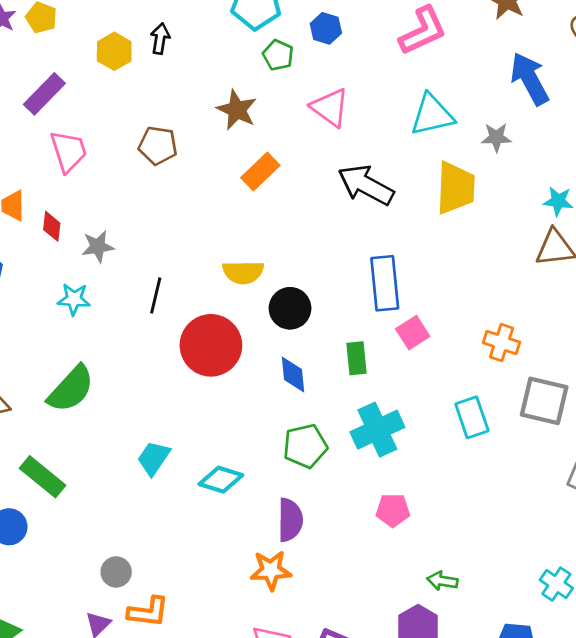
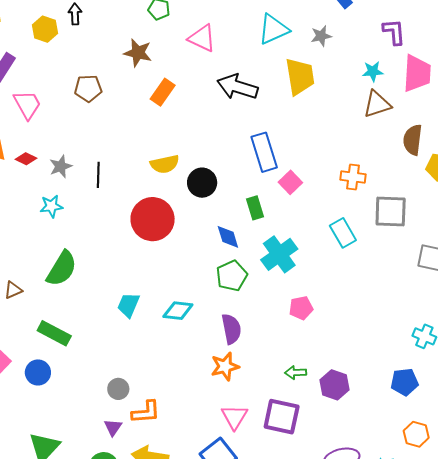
red diamond: (52, 226) -> (26, 159), turned -60
black line: (156, 295) -> (98, 175), moved
blue diamond: (293, 374) -> (228, 237), moved
green arrow: (442, 581) -> (296, 373), moved

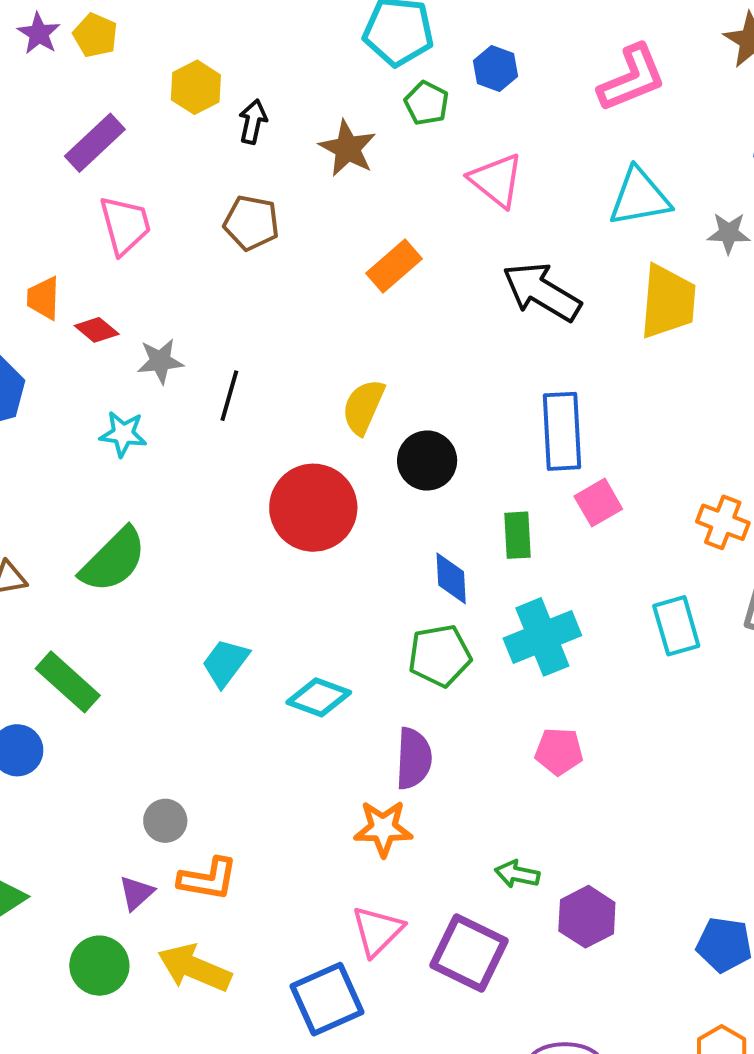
black arrow: (75, 14) -> (253, 122), moved
brown star: (138, 53) -> (348, 148), moved
yellow semicircle: (165, 164) -> (363, 407), turned 112

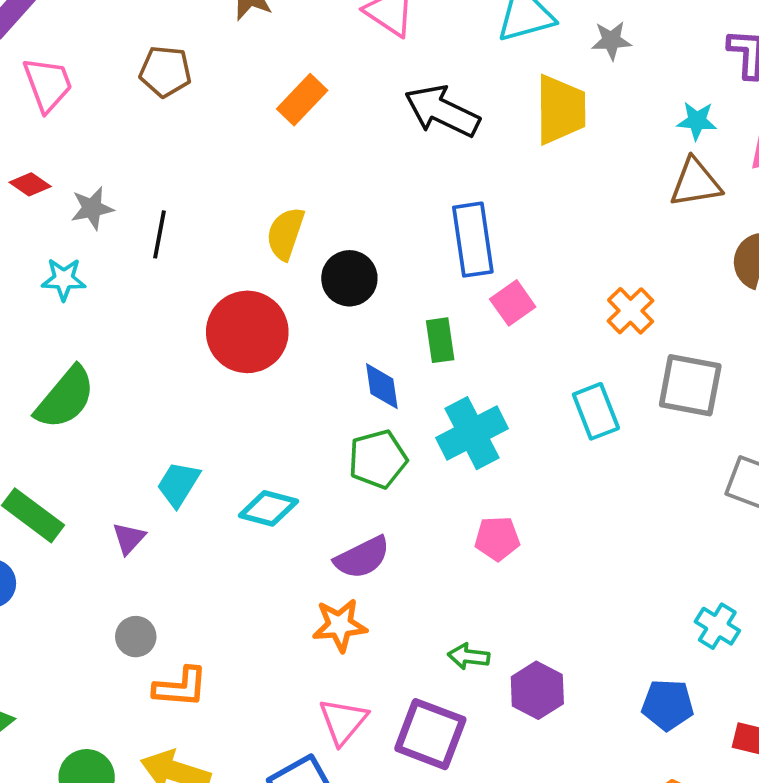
orange cross: (723, 522) -> (631, 311), turned 30
purple semicircle: (414, 759) -> (362, 557), turned 66
purple triangle: (136, 893) -> (129, 538), moved

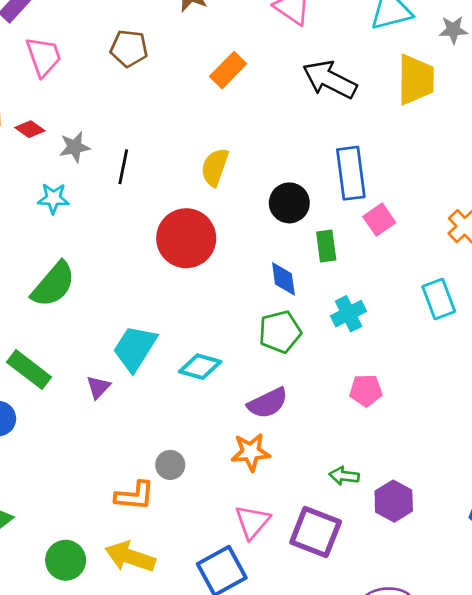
black circle: (349, 278) -> (289, 203), moved
cyan cross: (472, 433) -> (349, 314), size x0.7
cyan trapezoid: (178, 484) -> (135, 348), size x1.4
gray circle: (136, 637) -> (170, 465), moved

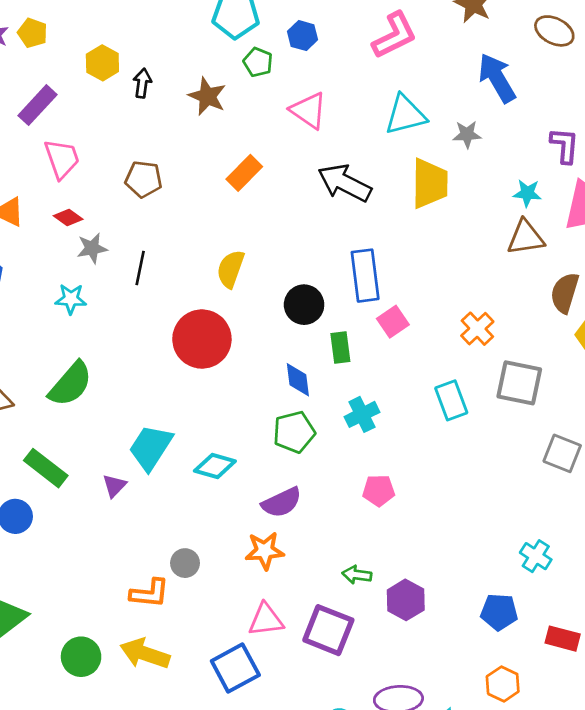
brown pentagon: (129, 48) -> (144, 179), moved
red diamond: (30, 129) -> (68, 218), moved
pink triangle: (252, 522) -> (266, 620), turned 42

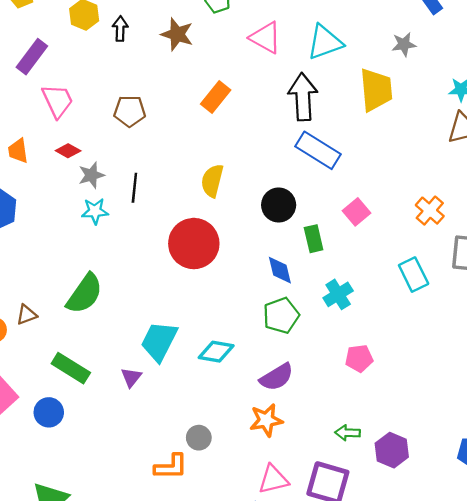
cyan triangle: (405, 115) -> (325, 42), moved
black arrow: (345, 183) -> (303, 97), turned 66
blue rectangle: (365, 276) -> (318, 150), moved, turned -45
cyan star: (71, 299) -> (95, 211), moved

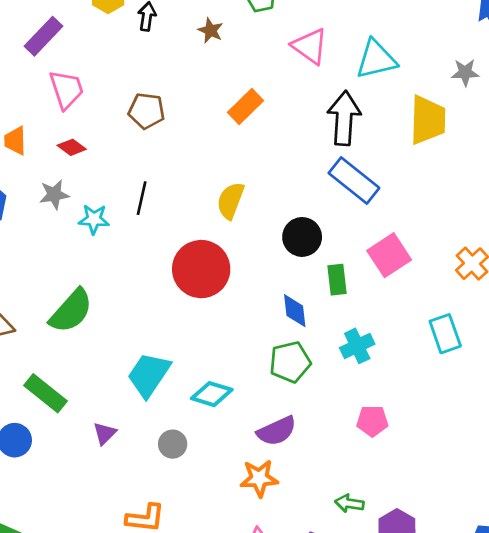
brown star: (177, 34) -> (211, 31), size x0.7
gray star: (91, 175) -> (54, 195), moved
pink square: (357, 212) -> (389, 255), size x1.4
purple triangle: (131, 377) -> (105, 433), moved
gray circle: (199, 438) -> (173, 444), moved

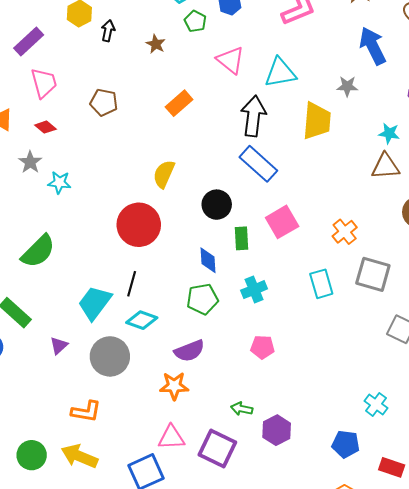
gray star: (54, 195) -> (30, 162), turned -30
black line: (142, 198) -> (132, 284), moved
gray circle: (173, 444) -> (110, 356), size x1.8

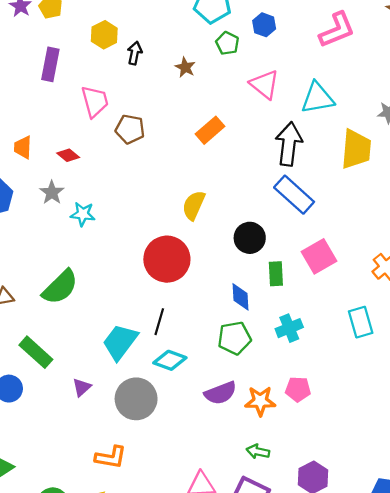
purple rectangle: (29, 41) -> (50, 64), turned -36
pink trapezoid: (44, 83) -> (95, 101), moved
orange star: (174, 386) -> (260, 401), moved
green arrow: (242, 409) -> (258, 452), moved

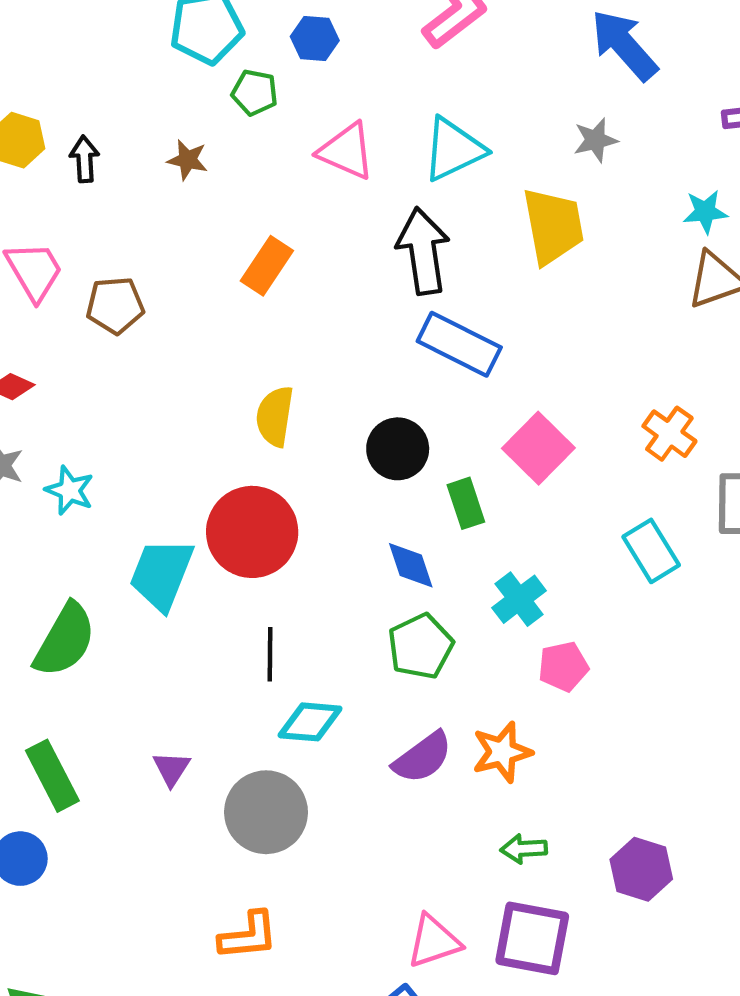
cyan star: (83, 214) -> (70, 490), turned 30
cyan trapezoid: (120, 342) -> (162, 574), moved
green rectangle: (36, 352) -> (52, 776), turned 36
purple triangle: (82, 387) -> (172, 769), moved
pink pentagon: (298, 389) -> (563, 666), moved

